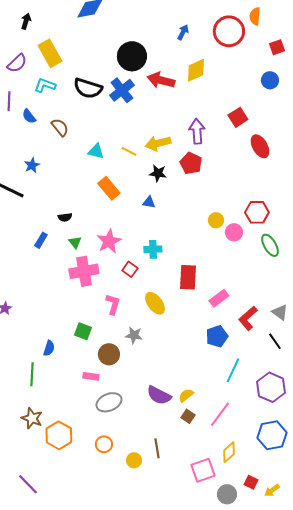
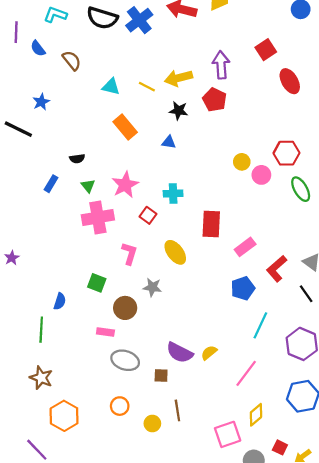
gray ellipse: (109, 402) -> (125, 360), turned 40
brown square: (188, 416) -> (161, 376), moved, turned -32
orange hexagon: (59, 435) -> (64, 416), moved

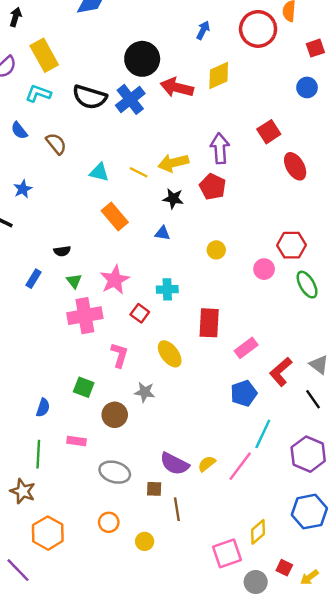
yellow circle: (242, 162) -> (216, 250), moved
green line: (41, 330) -> (38, 454), moved
pink rectangle: (105, 332) -> (76, 441), moved
pink line: (246, 373) -> (240, 466), moved
brown line: (177, 410) -> (177, 509), moved

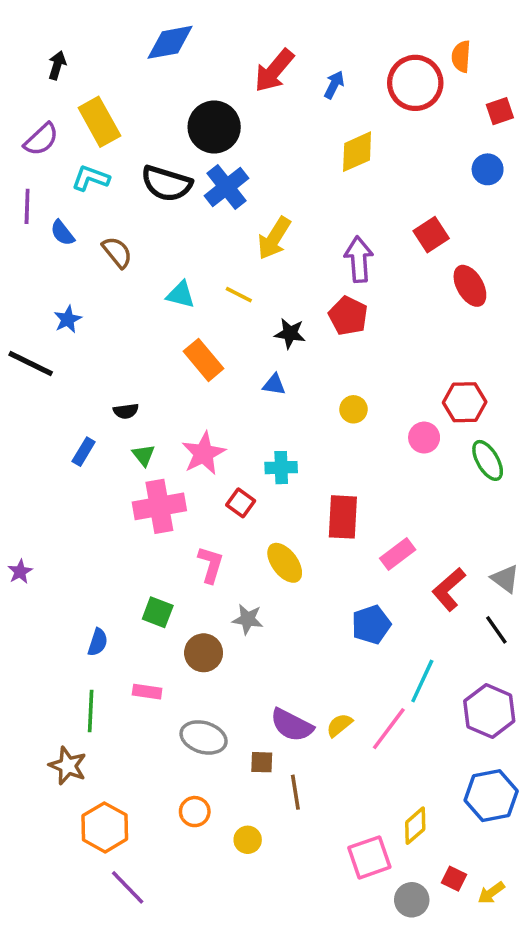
black circle: (142, 59) -> (214, 127), moved
red arrow: (177, 87) -> (274, 71), moved, turned -64
yellow arrow: (173, 163) -> (274, 238), moved, turned -44
blue pentagon: (244, 393) -> (371, 625), moved
purple line: (18, 570) -> (128, 887), moved

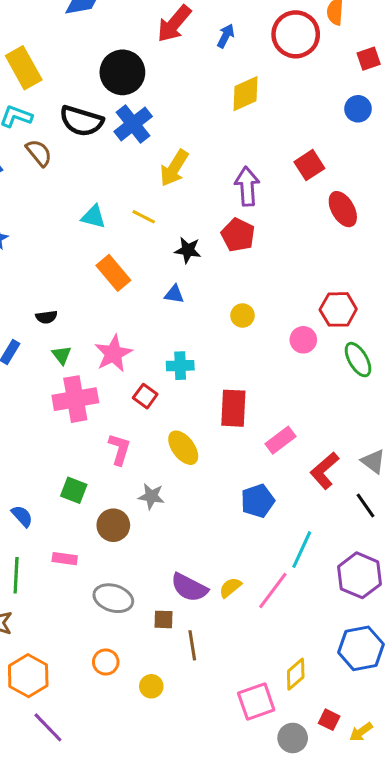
brown semicircle: (117, 252) -> (39, 153), moved
blue semicircle: (98, 642) -> (22, 516), turned -60

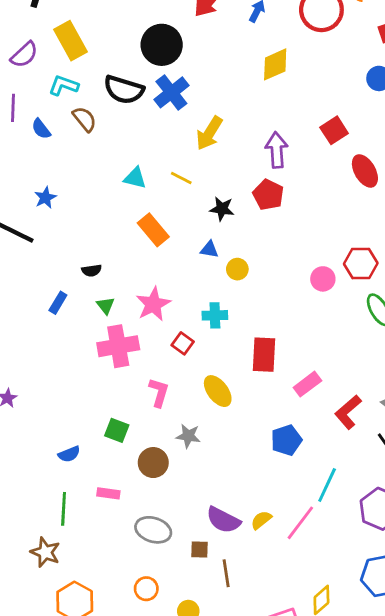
yellow circle: (242, 315) -> (237, 269), moved
pink circle: (303, 340) -> (323, 279), moved
blue semicircle: (22, 516) -> (69, 454), turned 110

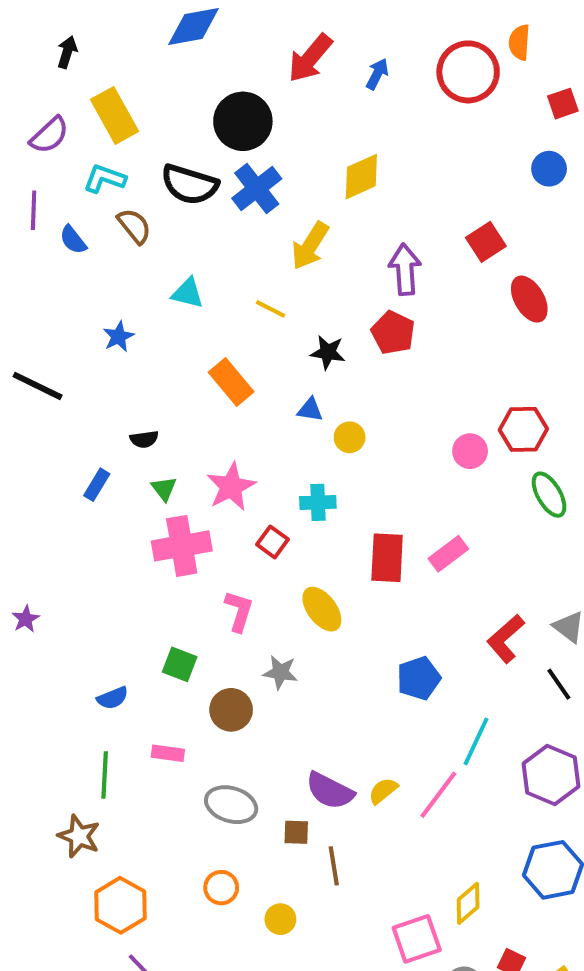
yellow diamond: (275, 64) -> (361, 177), moved
cyan triangle: (135, 178) -> (188, 293), moved
blue star: (45, 198) -> (118, 337), moved
pink rectangle: (307, 384) -> (448, 554), moved

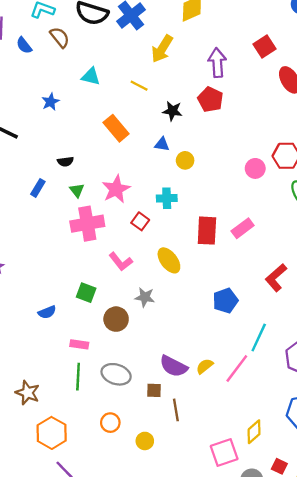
pink L-shape: (239, 611) -> (121, 262), turned 125
green line: (105, 775) -> (78, 377), moved

